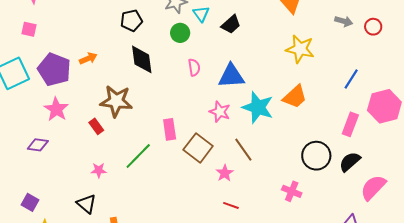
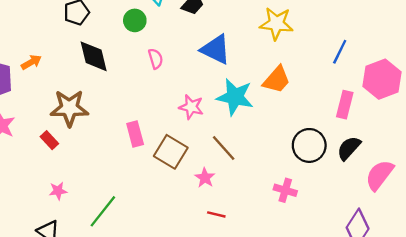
blue triangle: (231, 76) -> (216, 49), moved, turned 36
green line: (138, 156) -> (103, 211), moved

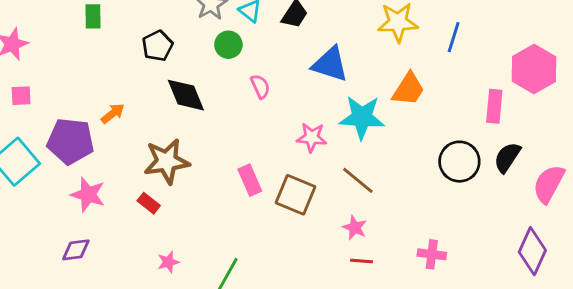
blue line: (340, 52) -> (454, 37), moved
pink star: (205, 178) -> (355, 228), moved
pink cross: (285, 190) -> (432, 254), moved

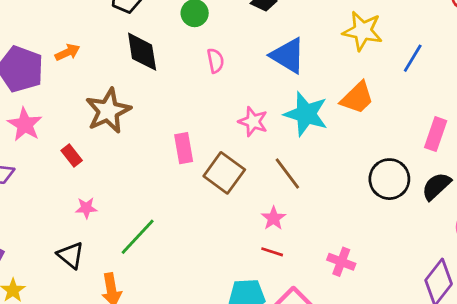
brown star: (167, 161) -> (108, 111), turned -30
red rectangle: (149, 203) -> (72, 156), moved

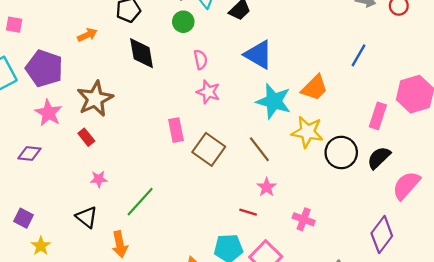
yellow star: (363, 31) -> (307, 132), moved
orange arrow: (67, 52) -> (87, 35), moved
brown star: (108, 111) -> (95, 99), moved
pink star: (253, 122) -> (208, 92), moved
pink star: (273, 218) -> (267, 187), moved

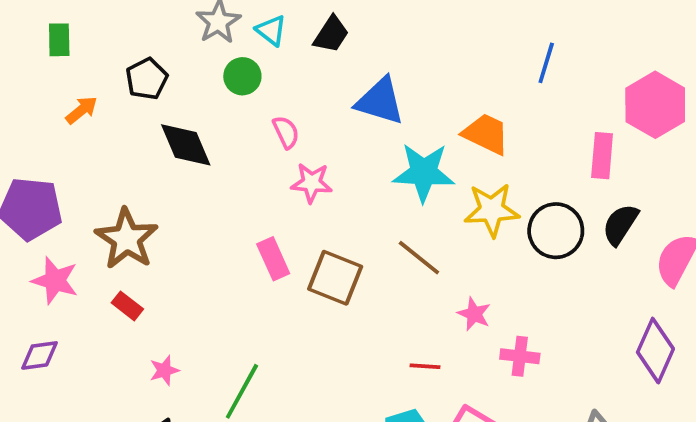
orange arrow: (87, 35) -> (82, 110), moved
orange trapezoid: (314, 88) -> (486, 134), turned -96
pink star: (267, 187) -> (474, 314), moved

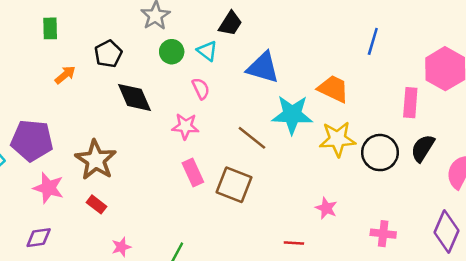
cyan triangle: (271, 30) -> (207, 51), moved
pink star: (312, 183) -> (185, 126), moved
brown line: (419, 258) -> (252, 138), moved
pink cross: (520, 356) -> (383, 234), moved

